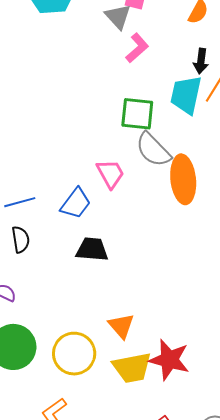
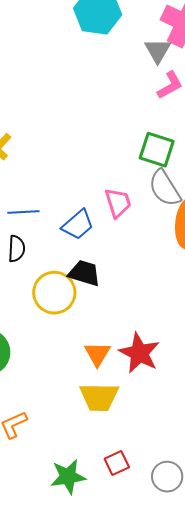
yellow circle: (74, 354) -> (54, 293), moved
red star: (169, 360) -> (139, 353), moved

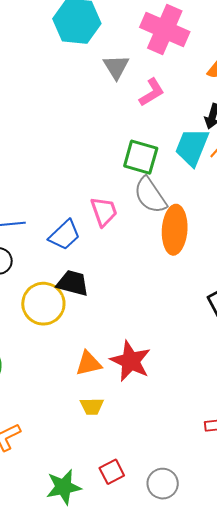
gray triangle: (158, 51) -> (116, 67), moved
orange triangle: (97, 354) -> (88, 363), turned 48
yellow trapezoid: (99, 397) -> (92, 406), size x0.6

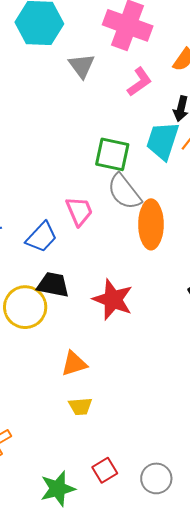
pink L-shape: (152, 92) -> (139, 82), moved
red star: (131, 361) -> (113, 300), moved

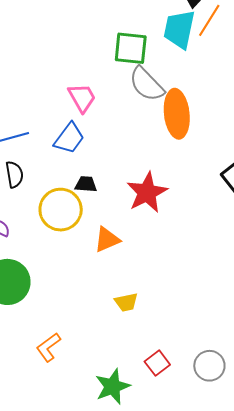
pink trapezoid: (79, 211) -> (82, 98), moved
black trapezoid: (53, 285) -> (86, 184), size x0.7
red star: (113, 300) -> (147, 193), turned 30
orange triangle: (74, 364) -> (107, 240), moved

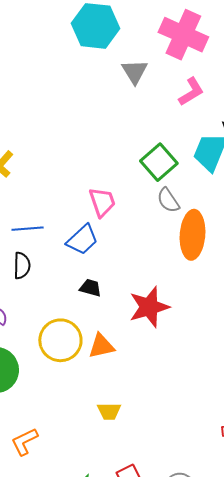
green square: (131, 48) -> (159, 162), turned 33
gray semicircle: (147, 84) -> (168, 200), size x0.7
yellow circle: (61, 210) -> (60, 340), moved

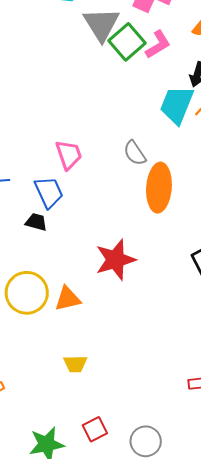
gray triangle: (135, 72) -> (101, 24), size x1.4
green square: (159, 162) -> (127, 42), moved
blue trapezoid: (82, 240) -> (49, 192), turned -72
black trapezoid: (90, 288) -> (36, 222), moved

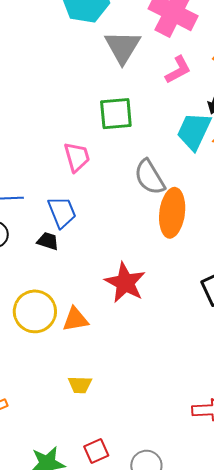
green square: (127, 42) -> (116, 114), moved, turned 33
gray semicircle: (135, 153) -> (150, 177), size x1.4
pink trapezoid: (69, 155) -> (77, 157), moved
red star: (115, 260) -> (125, 283), turned -30

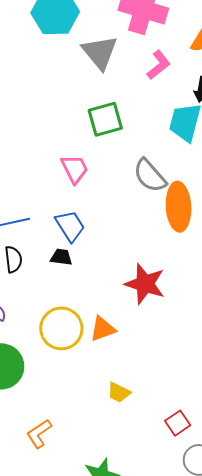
yellow trapezoid: (80, 385) -> (119, 392), turned 35
red square: (96, 451) -> (178, 423), moved

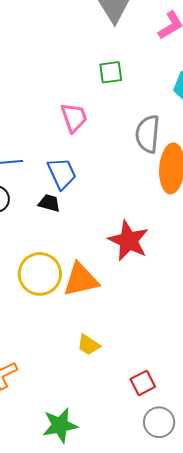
green square: (105, 119) -> (111, 72), size x0.7
gray semicircle: (150, 176) -> (148, 134), turned 39
orange triangle: (103, 329) -> (81, 280), size x1.4

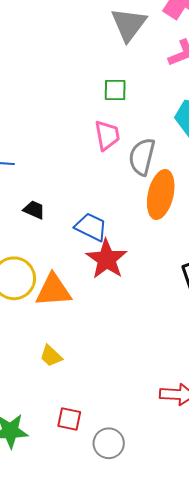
pink trapezoid: (74, 118) -> (107, 135), moved
blue trapezoid: (62, 173) -> (91, 227), moved, turned -48
red square: (143, 383) -> (69, 419), moved, turned 30

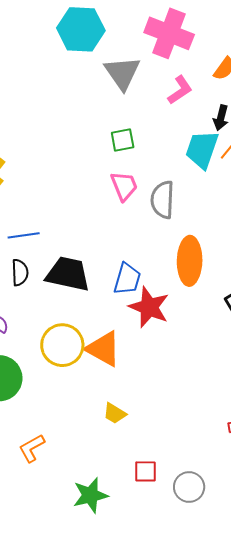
orange ellipse: (161, 195) -> (190, 261), moved
black trapezoid: (34, 210) -> (68, 274), size x2.0
blue trapezoid: (91, 227) -> (127, 279), turned 92
orange triangle: (53, 290) -> (103, 349), turned 45

